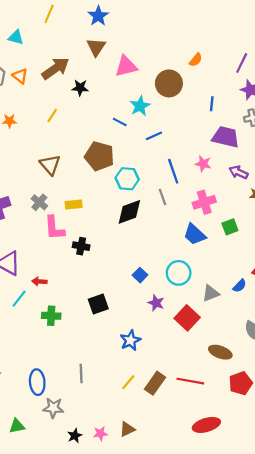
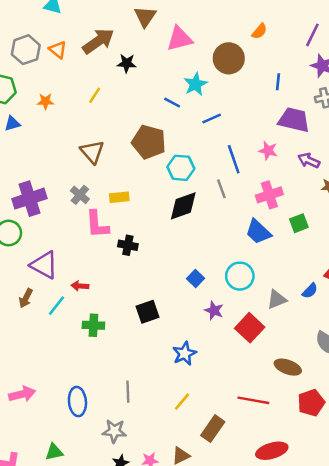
brown rectangle: (155, 383) -> (213, 429), moved
gray star: (53, 408) -> (114, 431), moved

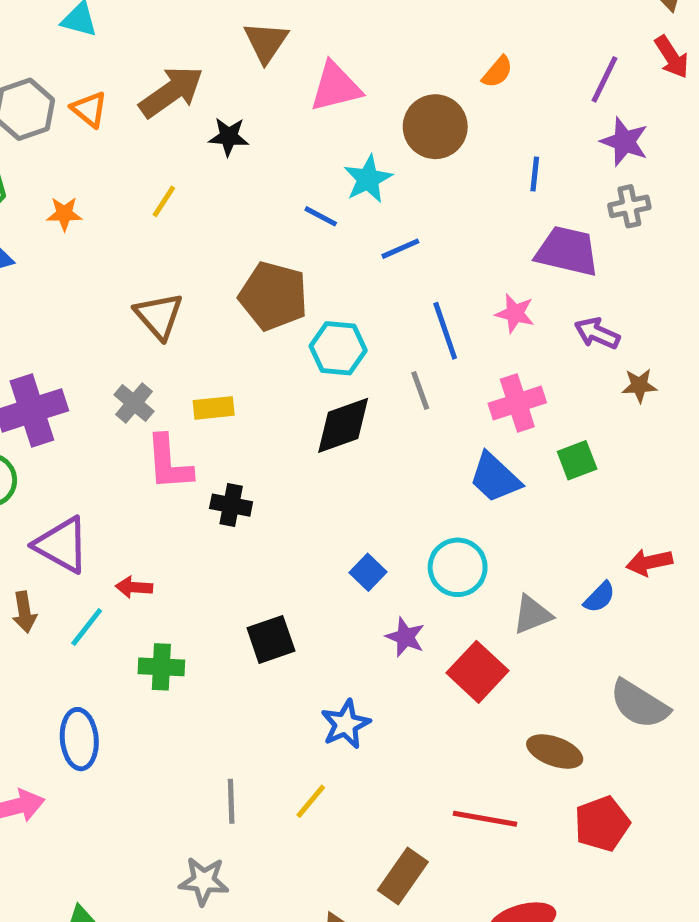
brown arrow: (26, 298) -> (24, 612), turned -36
blue ellipse: (77, 402) -> (79, 739), moved
yellow line: (182, 402) -> (311, 801), moved

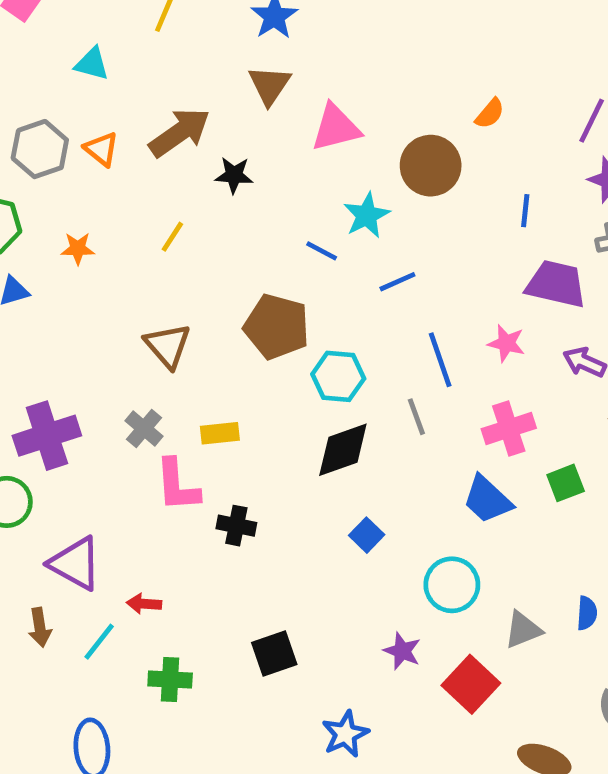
blue square: (368, 572) -> (367, 535), moved
blue semicircle: (600, 597) -> (587, 613), turned -40

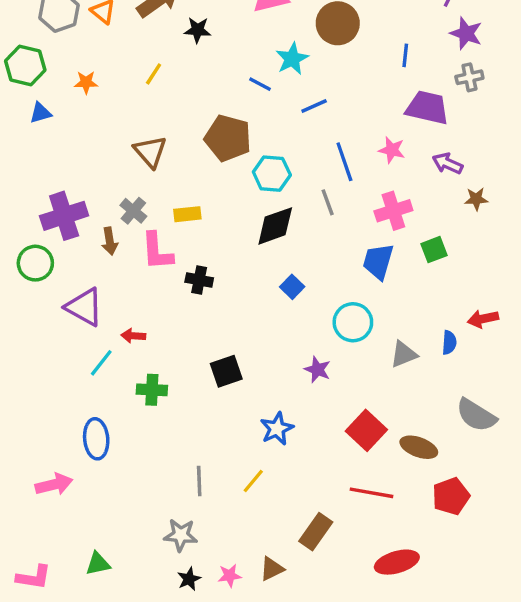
blue trapezoid: (487, 500) -> (378, 261), turned 63
brown arrow: (40, 627) -> (110, 241), moved
red square: (471, 684) -> (366, 430), moved

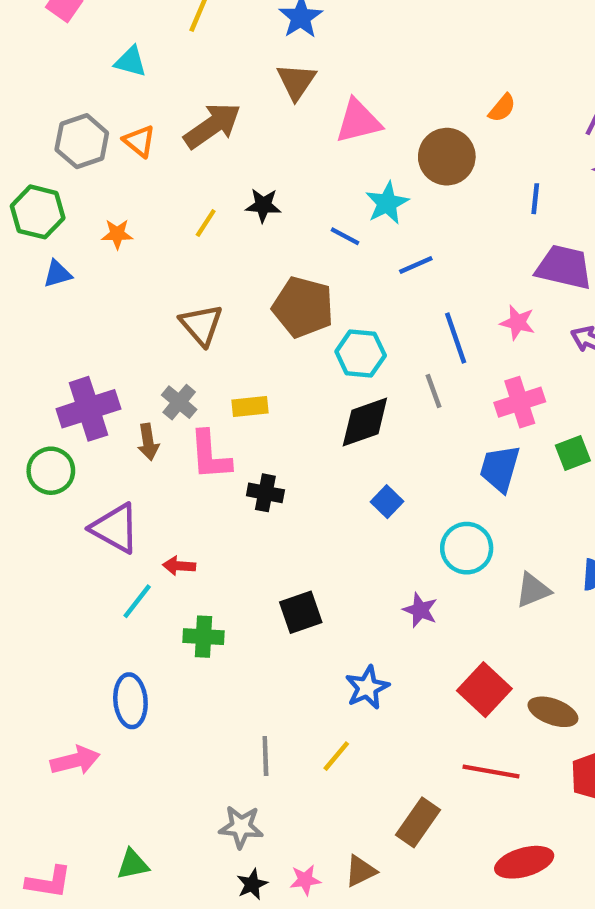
black star: (198, 30) -> (263, 205), moved

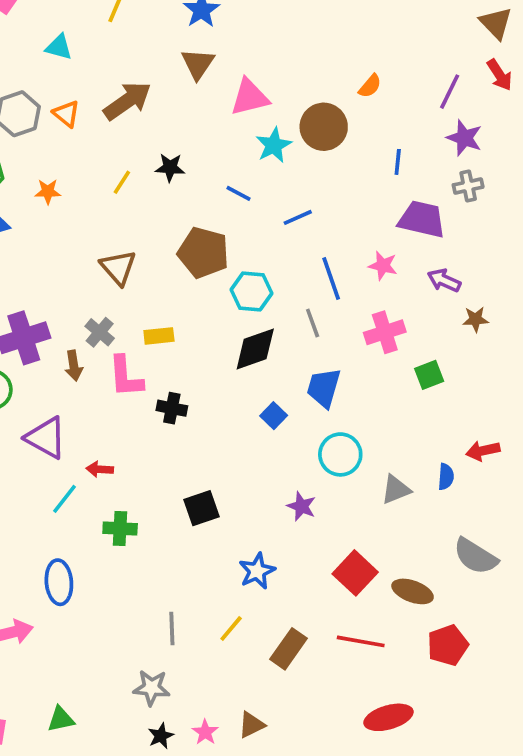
cyan star: (387, 203) -> (274, 145), moved
blue trapezoid: (500, 469) -> (324, 388), moved
brown rectangle: (418, 822) -> (288, 649), moved
pink star: (305, 880) -> (205, 732), turned -30

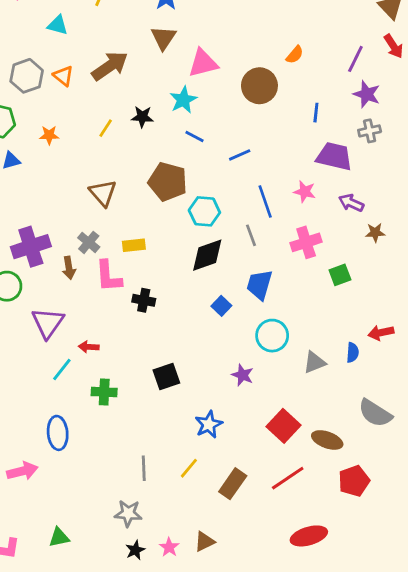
cyan star: (274, 145) -> (183, 100), moved
purple triangle: (46, 438) -> (48, 323), turned 36
red line: (361, 641) -> (288, 478), turned -44

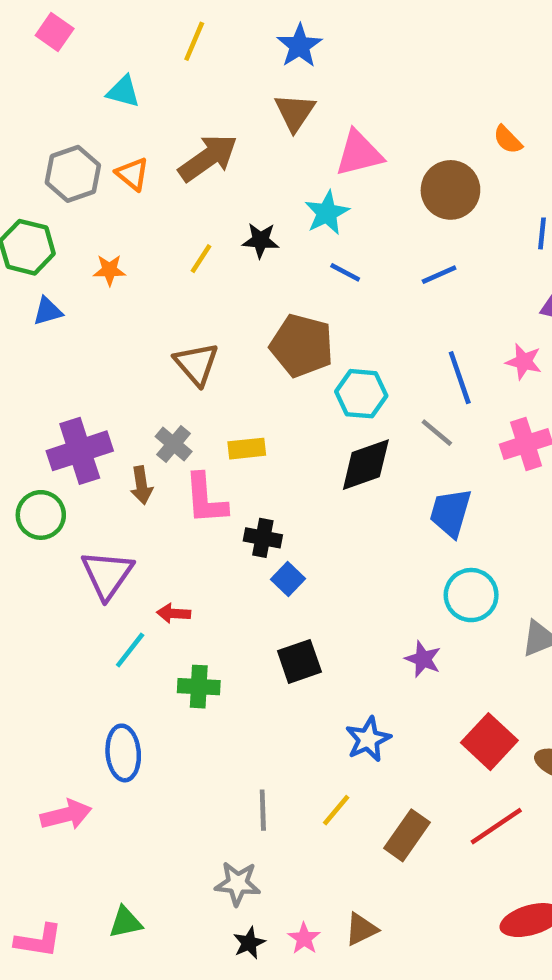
orange semicircle: (295, 55) -> (508, 140), turned 96
blue line: (240, 155) -> (439, 275), moved
gray line: (251, 235) -> (437, 433), turned -30
blue square: (221, 306) -> (288, 579), moved

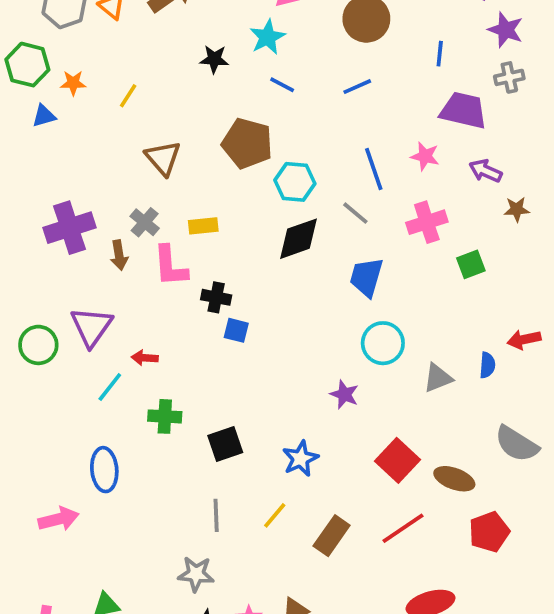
yellow line: (201, 259) -> (128, 96), moved
orange star: (109, 270) -> (73, 83), moved
green circle: (41, 515) -> (38, 345), moved
blue square: (288, 579) -> (236, 330), turned -30
black square: (299, 661) -> (225, 444), moved

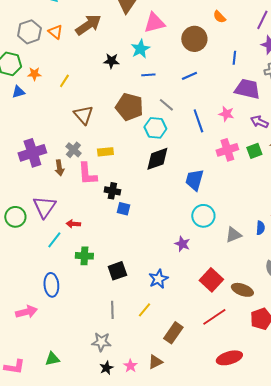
blue line: (282, 85) -> (148, 75), turned -32
gray line: (355, 213) -> (166, 105), moved
green square: (471, 264) -> (254, 151), moved
brown rectangle: (332, 536) -> (173, 333), moved

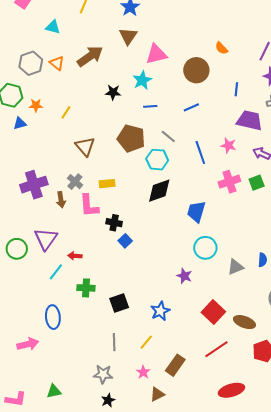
blue square: (123, 209) -> (125, 241), turned 32
pink star: (130, 366) -> (143, 372), moved

